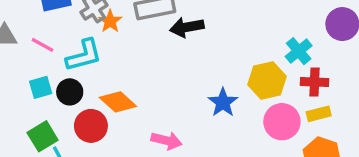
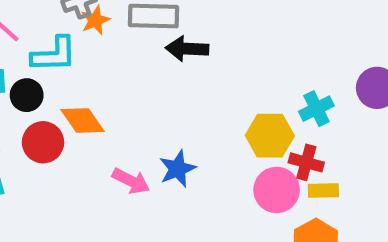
red cross: (315, 82) -> (306, 162), moved
blue star: (223, 102) -> (178, 169), moved

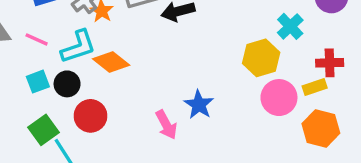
orange diamond: (82, 120) -> (111, 62), moved
red cross: (306, 162) -> (330, 63), moved
pink arrow: (131, 181) -> (166, 125), turned 52

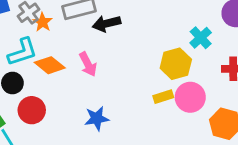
yellow rectangle: (315, 87) -> (163, 97), moved
blue star: (199, 105) -> (97, 118), moved, turned 30
pink arrow: (166, 125) -> (88, 64), moved

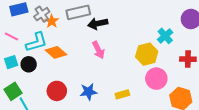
pink arrow: (88, 64) -> (98, 50), moved
yellow rectangle: (163, 97) -> (122, 94), moved
red circle: (32, 110) -> (57, 91), moved

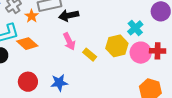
orange star: (52, 21) -> (32, 16), moved
pink circle: (156, 79) -> (141, 53), moved
yellow rectangle: (122, 94) -> (90, 55), moved, turned 56

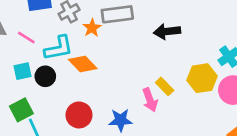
black arrow: (69, 15) -> (167, 31), moved
pink arrow: (69, 41) -> (150, 100), moved

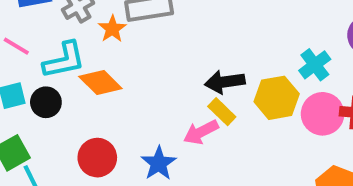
black arrow: (167, 31) -> (225, 82), moved
pink arrow: (150, 100) -> (201, 132), turned 85
blue star: (121, 120) -> (159, 163), turned -30

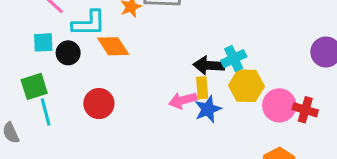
cyan cross: (315, 65) -> (234, 59), moved
yellow rectangle: (222, 112) -> (202, 88), turned 30
blue star: (159, 163) -> (208, 109), moved

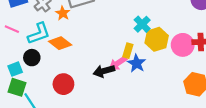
cyan square: (43, 42) -> (15, 69), moved
black arrow: (209, 65) -> (104, 71), moved
green square: (34, 86) -> (17, 87), turned -36
yellow rectangle: (202, 88) -> (128, 51), turned 40

